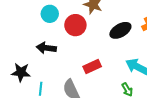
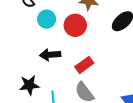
red rectangle: (92, 67) -> (84, 65), moved

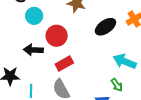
red circle: (75, 25) -> (57, 36), moved

